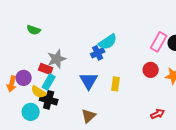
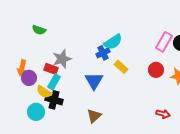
orange arrow: (12, 84) -> (22, 68), moved
yellow rectangle: (116, 84) -> (121, 67), moved, turned -56
red arrow: (158, 114) -> (163, 114), turned 40

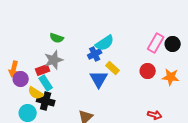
green semicircle: (39, 30) -> (57, 38), moved
red rectangle: (51, 69) -> (43, 70), turned -40
blue triangle: (94, 81) -> (99, 79), moved
cyan rectangle: (54, 82) -> (46, 83), turned -63

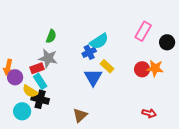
green semicircle: (57, 38) -> (51, 36), turned -88
pink rectangle: (156, 43) -> (143, 31), moved
gray star: (54, 60) -> (48, 58), turned 30
orange star: (171, 77) -> (155, 68), moved

